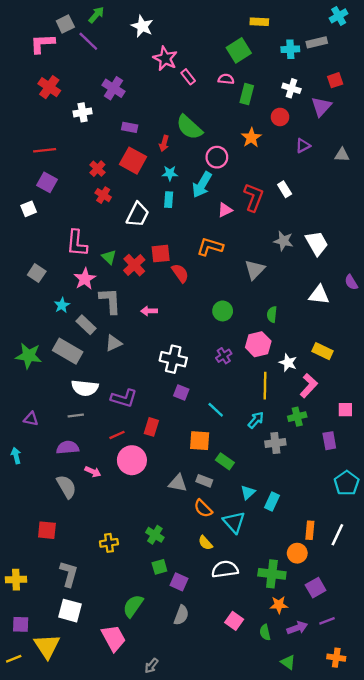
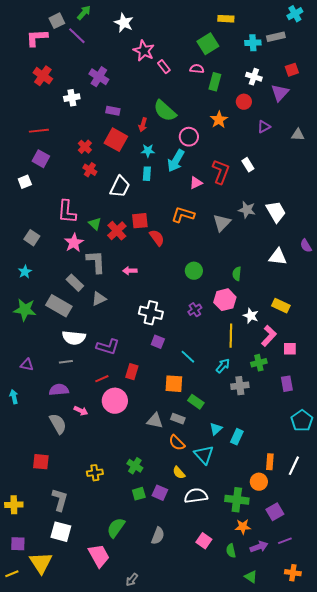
gray triangle: (255, 270) -> (222, 223), moved
cyan star: (62, 305) -> (25, 272), moved
pink square: (345, 410) -> (290, 349), moved
purple square: (179, 582) -> (160, 493), moved

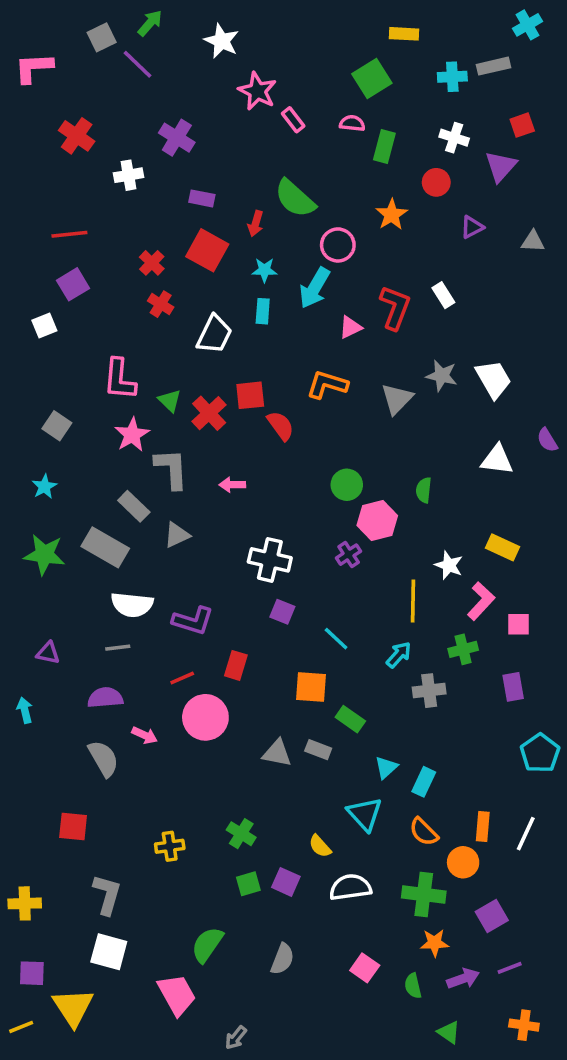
pink L-shape: (37, 38) -> (34, 68), moved
purple square: (41, 159) -> (73, 284), turned 30
pink hexagon: (225, 300) -> (377, 521), moved
orange semicircle: (177, 443) -> (424, 832), moved

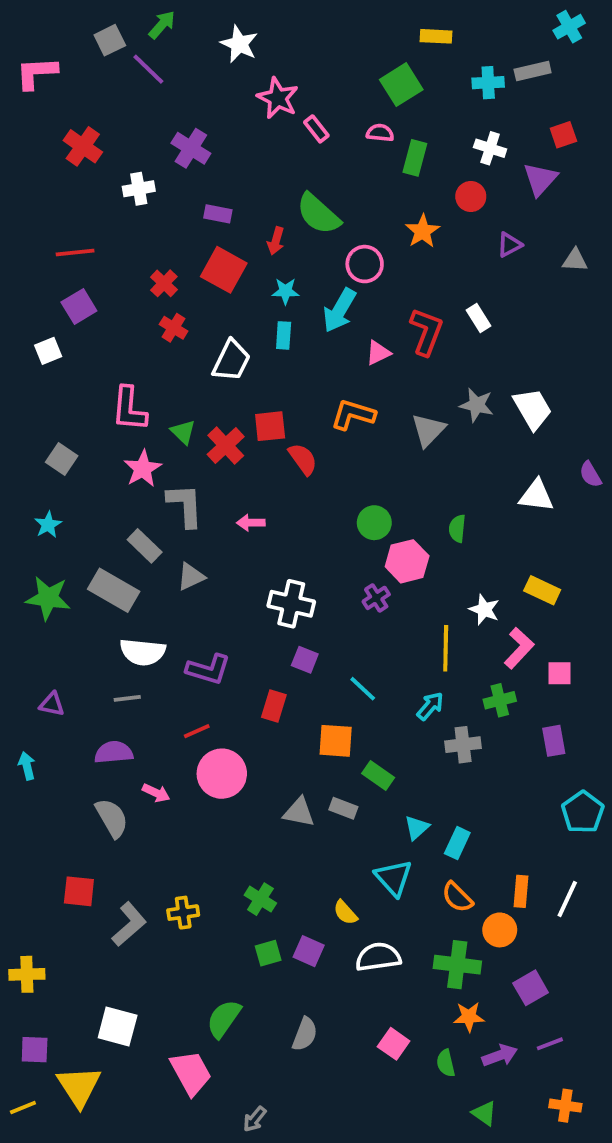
red rectangle: (236, 665) -> (274, 706), moved
gray L-shape: (107, 894) -> (129, 924), moved, turned 33

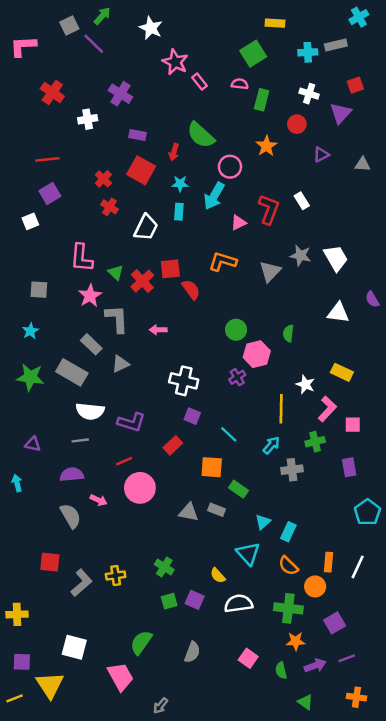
gray square: (62, 459) -> (39, 290), turned -30
red rectangle: (274, 706) -> (173, 445), turned 30

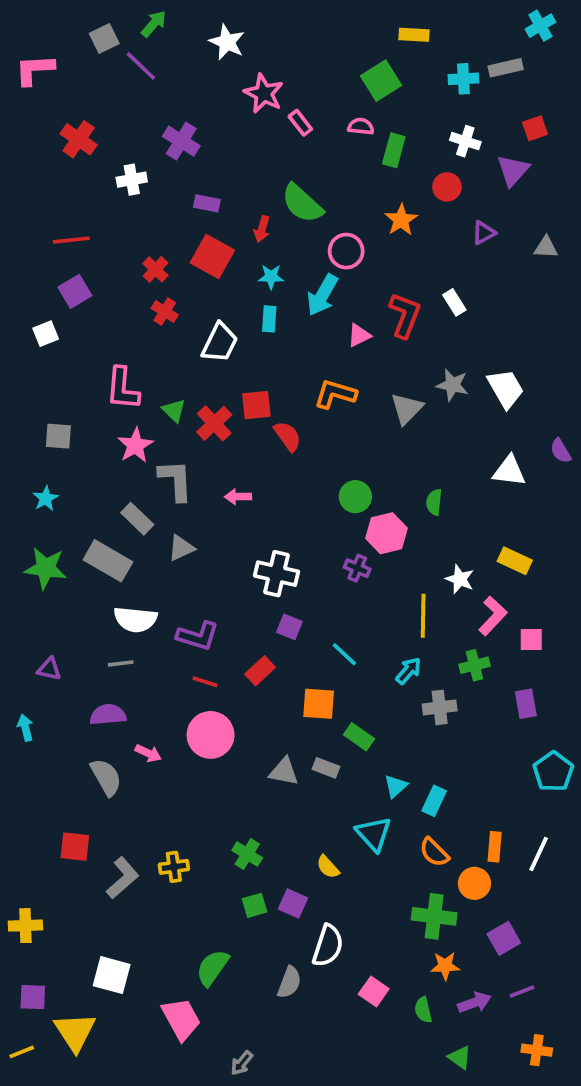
purple cross: (237, 377) -> (357, 568), turned -35
red line: (124, 461) -> (205, 682), moved, turned 42
white semicircle: (238, 603) -> (328, 946), moved, turned 116

